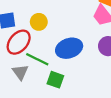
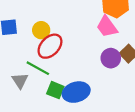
red ellipse: (19, 42) -> (50, 46), moved
blue ellipse: (69, 48) -> (76, 92), moved

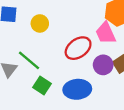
red ellipse: (50, 46) -> (78, 48), moved
blue ellipse: (76, 92) -> (77, 89), moved

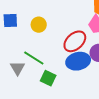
blue ellipse: (77, 89) -> (78, 61), moved

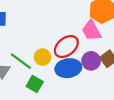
yellow circle: (39, 25) -> (43, 57), moved

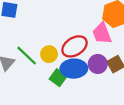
green square: (35, 84) -> (58, 78), moved

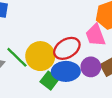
yellow circle: (49, 54) -> (40, 56), size x1.6

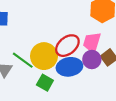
pink trapezoid: (95, 35) -> (92, 42), moved, turned 45
green square: (49, 81) -> (45, 83), moved

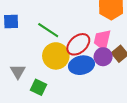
green line: (23, 60) -> (48, 30), moved
green square: (45, 83) -> (39, 87), moved

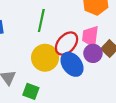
green line: (48, 30) -> (41, 20), moved, turned 75
blue ellipse: (81, 65) -> (72, 64), turned 70

